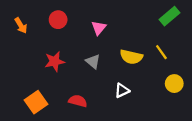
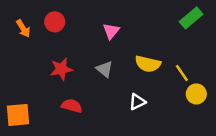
red circle: (58, 20) -> (55, 22), moved
yellow line: (161, 52) -> (182, 73), moved
red semicircle: (78, 101) -> (72, 106), moved
orange square: (36, 102) -> (18, 115), moved, turned 30

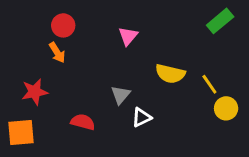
orange arrow: (23, 28) -> (57, 53), moved
red star: (61, 69) -> (35, 92), moved
gray triangle: (105, 69) -> (121, 95), moved, turned 30
white triangle: (137, 102) -> (142, 117), moved

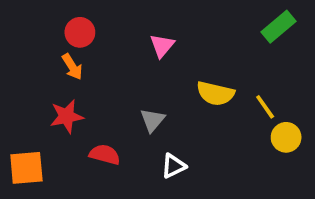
red star: (35, 92) -> (67, 116), moved
white triangle: (142, 117) -> (173, 166), moved

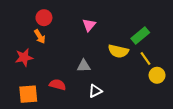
green rectangle: (278, 27) -> (140, 35), moved
red star: (67, 116) -> (24, 57), moved
gray triangle: (152, 120) -> (84, 66), turned 48
orange square: (26, 168) -> (28, 94), moved

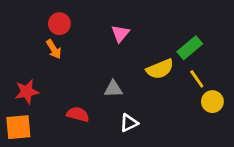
yellow semicircle: (118, 51) -> (160, 69), turned -36
red star: (24, 57) -> (27, 92), moved
orange square: (28, 94) -> (18, 127), moved

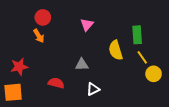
green rectangle: (190, 48) -> (137, 35), turned -54
yellow semicircle: (160, 69) -> (116, 50), turned 96

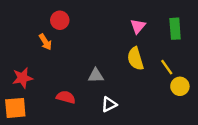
red circle: (43, 17) -> (60, 20), moved
pink triangle: (87, 25) -> (138, 26), moved
green rectangle: (137, 35) -> (175, 29), moved

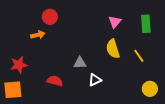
orange arrow: (45, 42) -> (38, 35), turned -72
yellow circle: (180, 86) -> (150, 89), moved
white triangle: (109, 104) -> (95, 80), moved

